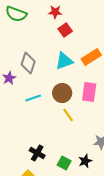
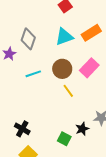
pink rectangle: (89, 92) -> (89, 68), turned 36
black cross: (37, 153) -> (22, 129), moved
black star: (85, 161) -> (82, 129), moved

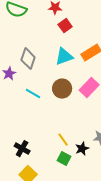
cyan line: (33, 74) -> (33, 94), turned 49
yellow line: (68, 91) -> (63, 140), moved

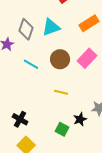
cyan triangle: (64, 57) -> (51, 27), moved
yellow line: (63, 140) -> (61, 92), moved, turned -40

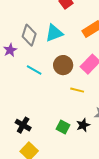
yellow line: (61, 92) -> (77, 90), moved
green square: (62, 129) -> (63, 127), moved

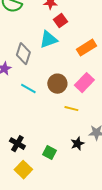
cyan triangle: (54, 33) -> (48, 40), moved
green square: (63, 127) -> (49, 153), moved

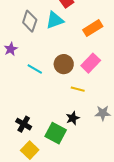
gray diamond: (23, 54) -> (30, 21), moved
black star: (77, 144) -> (73, 118), moved
green square: (49, 153) -> (56, 133), size x1.5

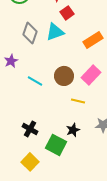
black cross: (24, 124) -> (30, 129), moved

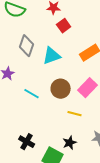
cyan triangle: (55, 32) -> (52, 56), moved

